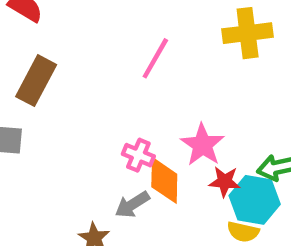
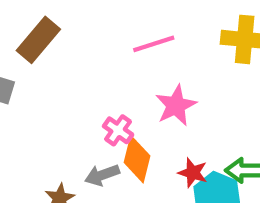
pink line: (155, 58) -> (154, 44), turned 30
pink star: (202, 145) -> (176, 105), moved

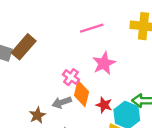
brown rectangle: (38, 40) -> (24, 47), moved
red star: (193, 173) -> (104, 105), moved

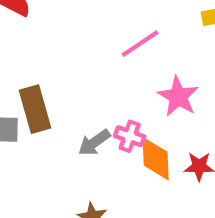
brown rectangle: (24, 47) -> (35, 109), turned -40
gray arrow: (62, 102) -> (94, 143), moved

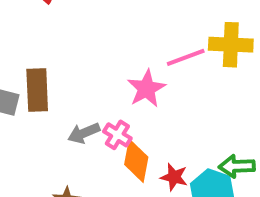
pink line: (140, 44) -> (186, 57), moved
pink star: (178, 97) -> (146, 89), moved

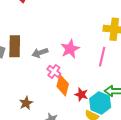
pink line: (186, 57) -> (102, 57), moved, turned -60
gray arrow: (84, 133) -> (40, 53), moved

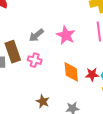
gray arrow: (40, 53) -> (36, 35), moved
pink cross: (54, 71) -> (35, 60), moved

